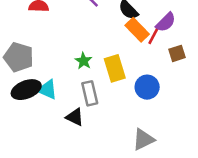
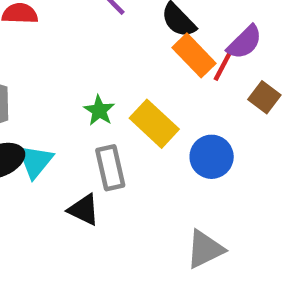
brown square: (177, 53) -> (264, 97), turned -35
yellow rectangle: (115, 68) -> (154, 124), turned -30
cyan triangle: (47, 90) -> (35, 161), turned 45

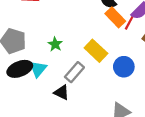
green star: (99, 110) -> (55, 44), moved
gray rectangle: (110, 168) -> (74, 72), turned 54

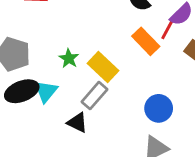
orange rectangle: (115, 17) -> (146, 41), moved
yellow rectangle: (96, 51) -> (103, 67), moved
blue circle: (124, 67) -> (159, 108), moved

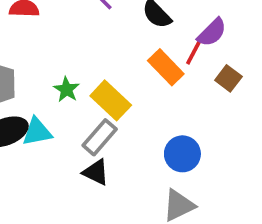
cyan triangle: (46, 91) -> (37, 132), turned 40
black triangle: (77, 123) -> (96, 172), moved

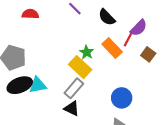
green star: (66, 89) -> (87, 52), moved

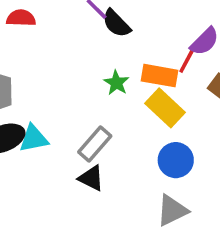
black semicircle: (107, 17) -> (116, 23), moved
orange rectangle: (112, 48) -> (160, 76), turned -36
yellow rectangle: (80, 67) -> (165, 108), moved

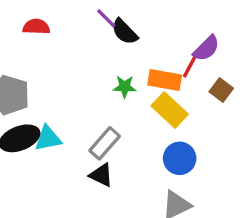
green star: (116, 83) -> (125, 87), turned -30

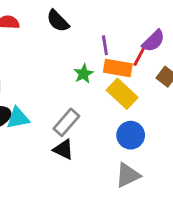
purple line: (106, 18) -> (105, 45), moved, turned 36
black semicircle: (125, 32) -> (58, 21), moved
green star: (125, 87) -> (84, 74), turned -30

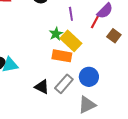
orange rectangle: (118, 68) -> (62, 56), moved
yellow rectangle: (122, 94) -> (71, 41), moved
gray rectangle: (66, 122) -> (64, 84), moved

